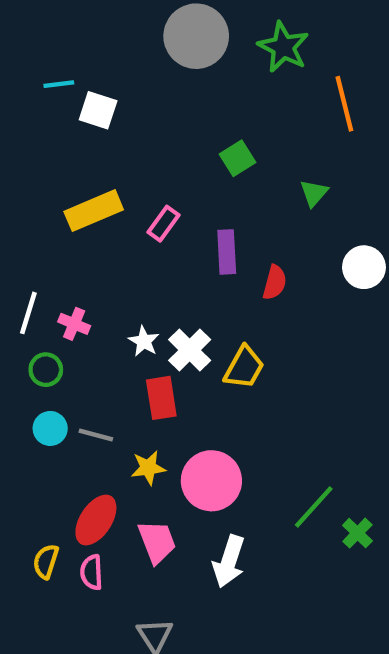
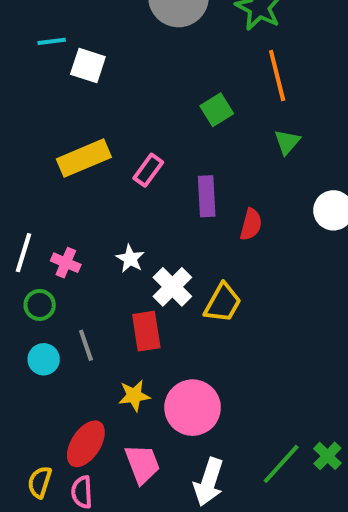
orange line: (344, 104) -> (277, 76), moved
white star: (144, 341) -> (130, 259), moved
gray line: (96, 435) -> (86, 345), moved, turned 56
green line: (314, 507) -> (281, 464), moved

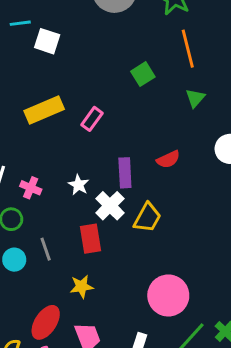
purple rectangle: (207, 196) -> (125, 173), moved
red semicircle: (251, 224) -> (168, 159), turned 50
pink circle: (193, 408) -> (168, 295), moved

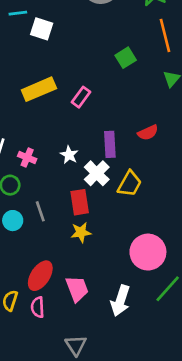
yellow star: (82, 286) -> (81, 232), moved

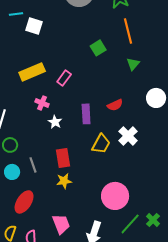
pink cross: (27, 158) -> (42, 103), moved
white cross: (97, 173) -> (128, 136), moved
red ellipse: (40, 276) -> (24, 202), moved

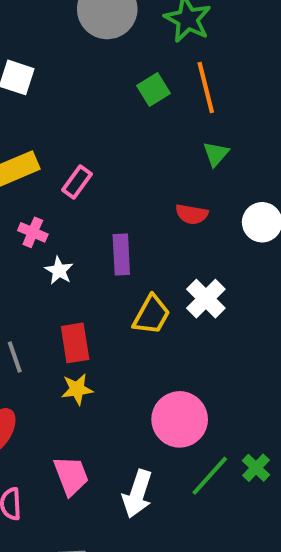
green square: (98, 48) -> (153, 89), moved
red semicircle: (115, 105) -> (192, 214), moved, turned 35

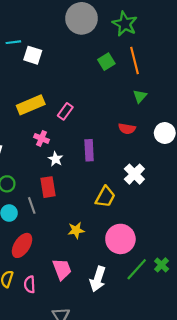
yellow trapezoid: (151, 315) -> (105, 197), moved
red rectangle: (75, 343) -> (48, 187), moved
yellow star: (77, 389) -> (76, 230), moved

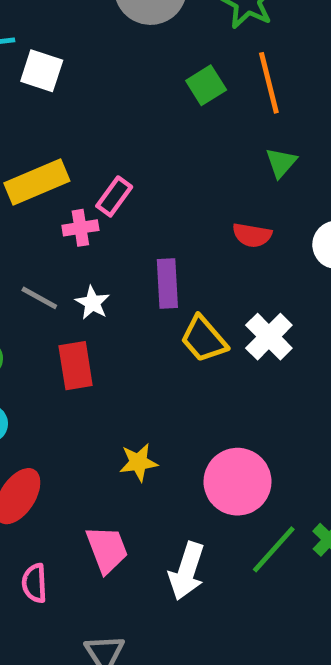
pink cross: (41, 138) -> (80, 228), moved, turned -32
yellow trapezoid: (105, 197) -> (204, 339), moved, turned 110
gray line: (32, 205) -> (39, 298), moved, turned -42

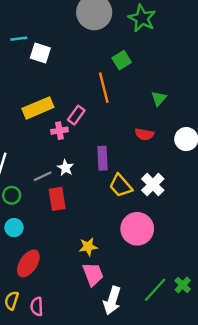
orange line: (269, 83) -> (104, 88), moved
gray line: (39, 298) -> (43, 176), moved, turned -54
pink circle: (238, 482) -> (137, 229), moved
pink trapezoid: (107, 549) -> (93, 274), moved

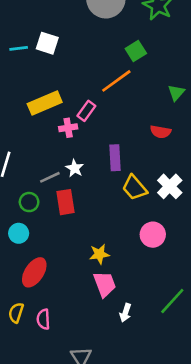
cyan line: (19, 39) -> (19, 48), moved
orange line: (104, 88) -> (116, 81), turned 68
green circle: (12, 195) -> (29, 202), moved
pink circle: (137, 229) -> (153, 235), size x0.7
white arrow: (112, 301) -> (125, 313), size x0.6

